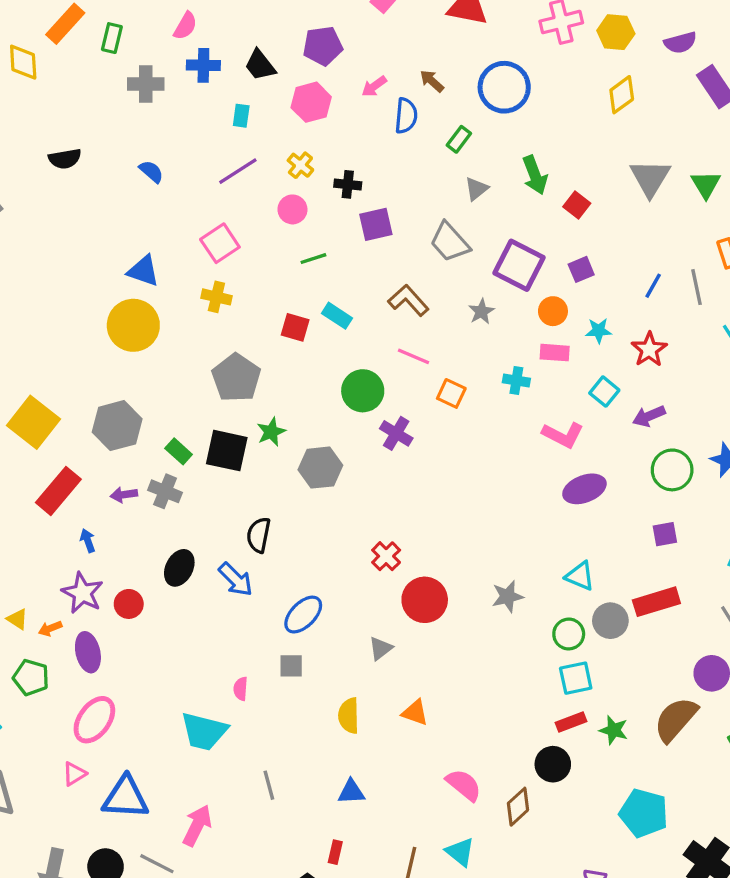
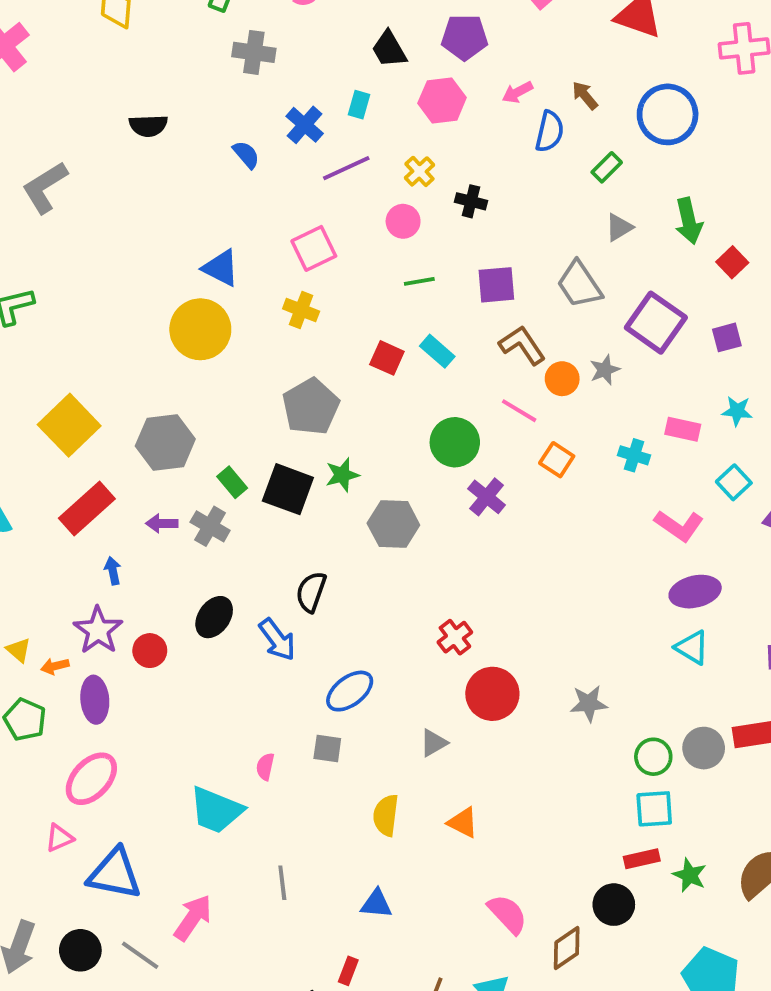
blue cross: (203, 65) -> (305, 125), moved, turned 32
purple square: (376, 224) -> (496, 285), moved
orange circle: (553, 311) -> (562, 379), moved
cyan triangle: (580, 576) -> (692, 647), moved

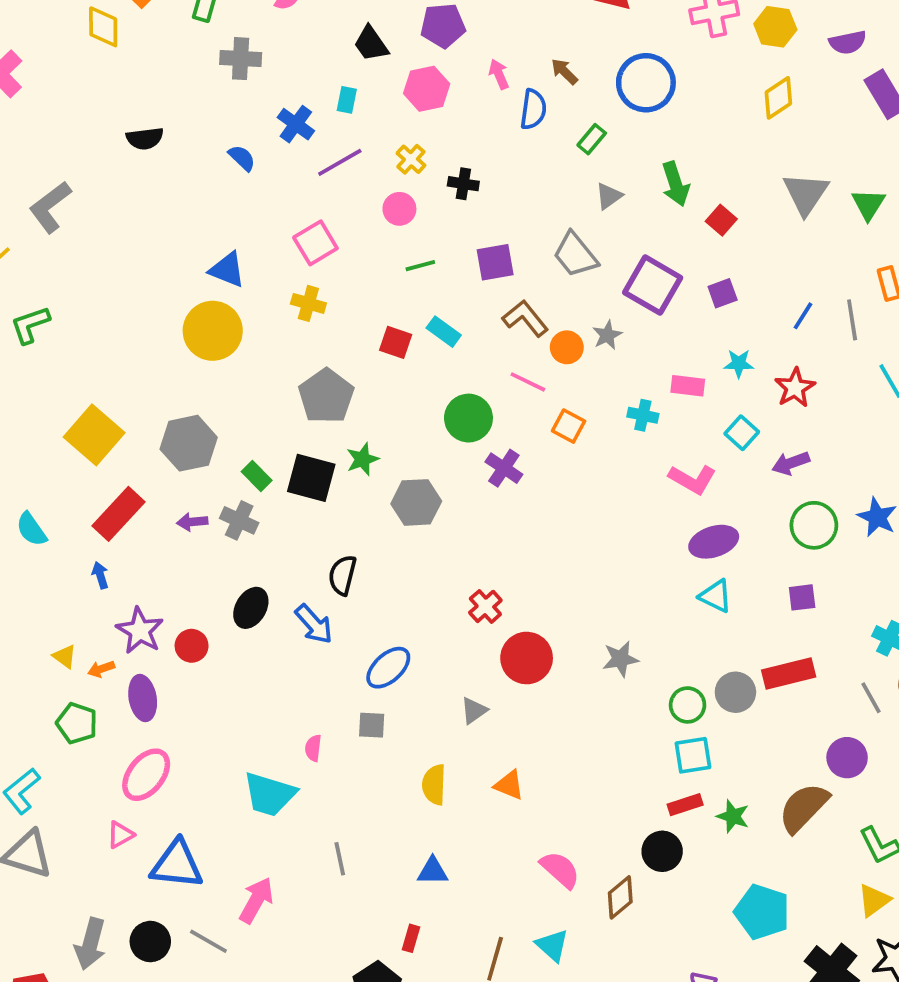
pink arrow: (517, 92) -> (499, 74), turned 100
blue arrow: (113, 571) -> (100, 575), moved

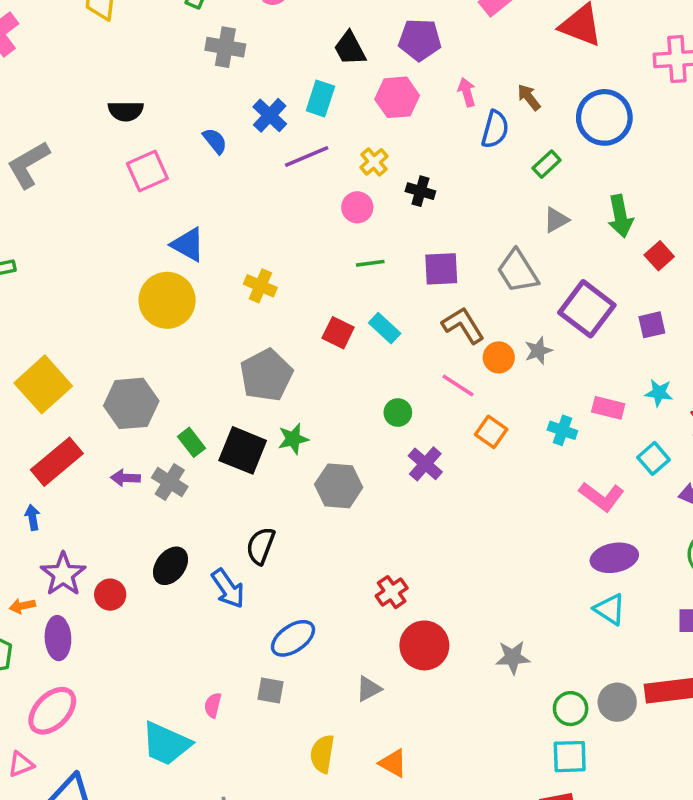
cyan rectangle: (347, 100) -> (320, 99), size x1.4
pink square: (315, 243) -> (147, 171), moved
green circle: (468, 418) -> (398, 413), size x0.6

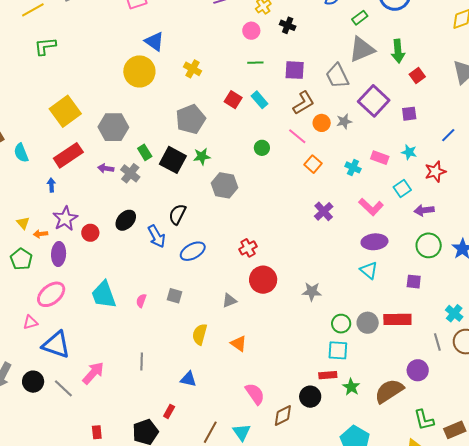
gray triangle: (556, 220) -> (362, 49), size x1.8
brown L-shape: (463, 325) -> (304, 103), turned 85
purple cross: (425, 464) -> (324, 211), moved
blue ellipse: (293, 638) -> (193, 251), moved
cyan trapezoid: (166, 744) -> (104, 295), moved, turned 40

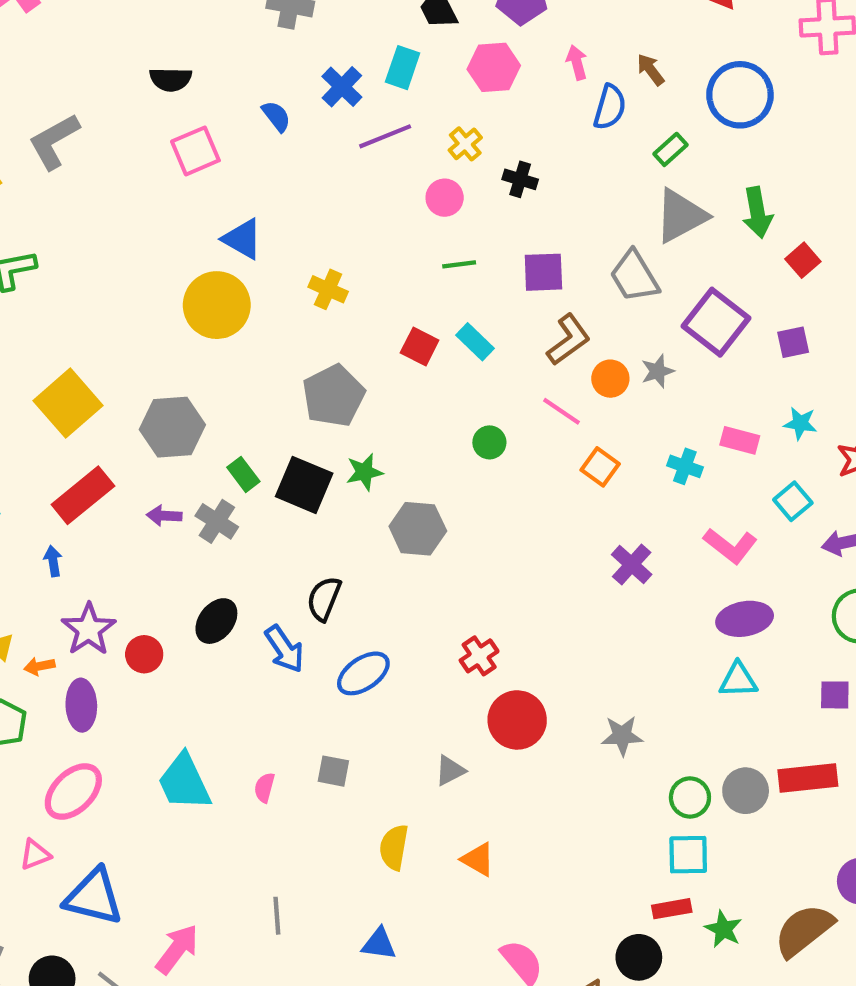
cyan triangle: (369, 270) -> (738, 680), turned -36

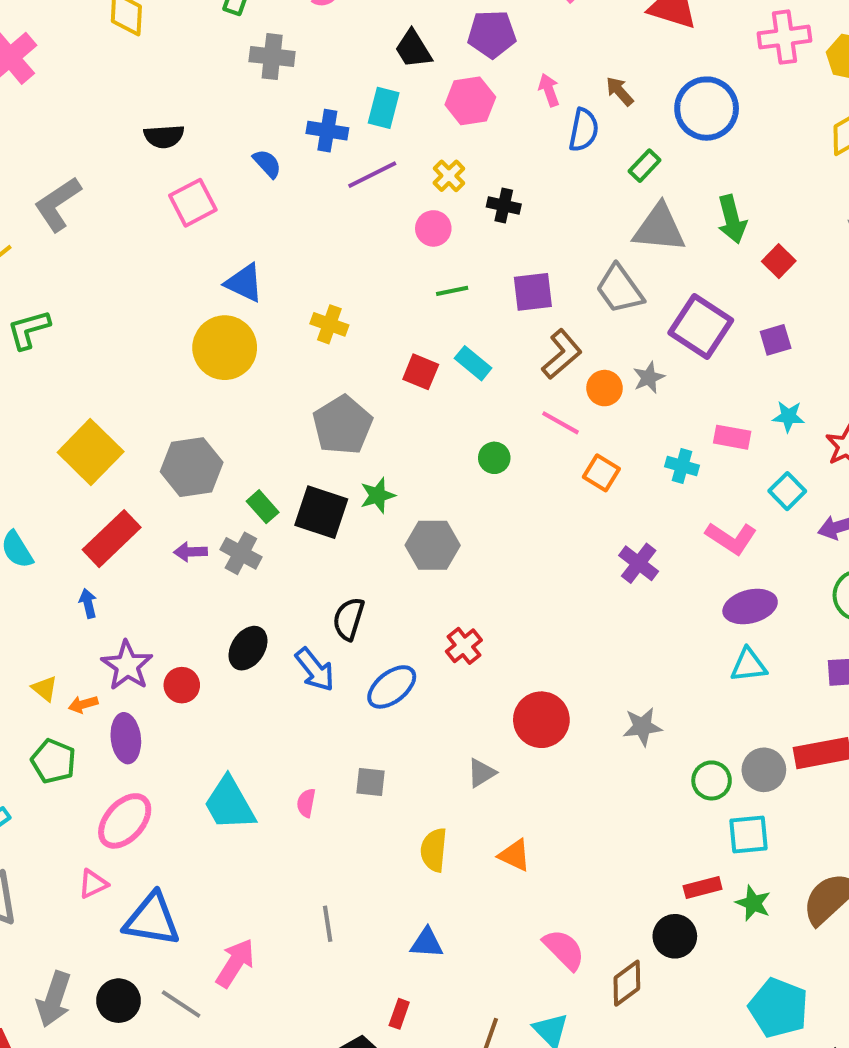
blue cross: (342, 87) -> (327, 131), turned -30
gray triangle: (681, 216) -> (659, 228), turned 38
red cross: (479, 656) -> (464, 646), moved
cyan square: (688, 855) -> (748, 835), moved

